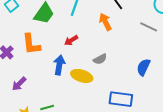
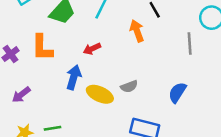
gray line: (149, 27) -> (190, 43), turned 54
gray semicircle: (100, 59) -> (129, 86), moved

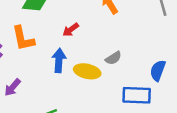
blue semicircle: (177, 92) -> (158, 70), moved

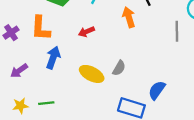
gray semicircle: (113, 58) -> (119, 68), turned -42
blue arrow: (59, 60) -> (53, 58), moved

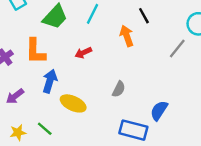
gray line: (177, 31) -> (177, 48), turned 42
yellow ellipse: (92, 74) -> (73, 103), moved
green line: (46, 103) -> (45, 129), turned 49

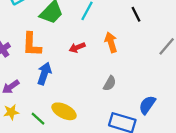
orange arrow: (127, 36) -> (111, 42), moved
yellow ellipse: (73, 103) -> (64, 111), moved
yellow star: (18, 133) -> (11, 112), moved

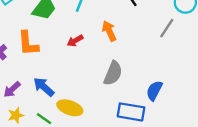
blue arrow: (44, 74) -> (44, 87), moved, turned -60
gray semicircle: (110, 83) -> (113, 73), size x1.5

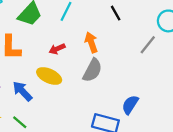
gray semicircle: (113, 73) -> (92, 70), moved
yellow ellipse: (70, 108) -> (49, 76), moved

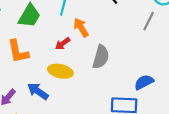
orange arrow: (91, 42) -> (81, 28), moved
blue semicircle: (130, 105) -> (144, 82), turned 42

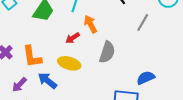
gray line: (149, 21) -> (143, 22), moved
orange L-shape: (18, 52) -> (32, 57), moved

